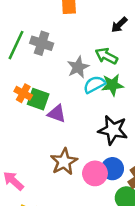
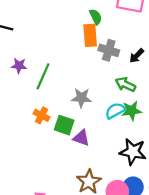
gray cross: (42, 43) -> (109, 50), moved
gray star: (78, 67) -> (81, 98), moved, turned 30
orange cross: (23, 93) -> (42, 115), moved

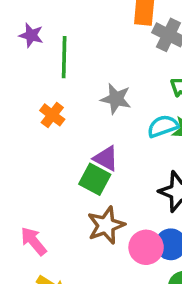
green line: (43, 76) -> (64, 57), turned -32
green square: (64, 125) -> (95, 179), moved

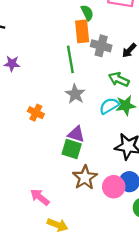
green line: (64, 57) -> (70, 59), moved
gray star: (116, 99) -> (75, 94), turned 30

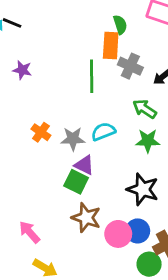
gray star: (75, 94) -> (73, 139), moved, turned 30
cyan semicircle: (109, 106) -> (103, 132), moved
brown star: (85, 178) -> (86, 218), turned -30

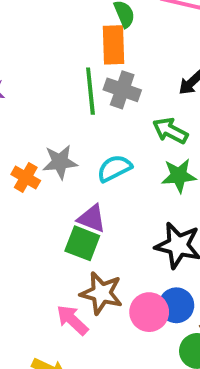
gray cross: (130, 66) -> (122, 90), moved
gray star: (73, 139) -> (60, 162), moved
pink arrow: (29, 232) -> (72, 320), moved

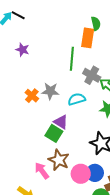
gray cross: (122, 90) -> (92, 75), moved

